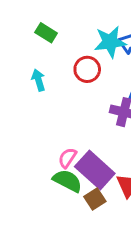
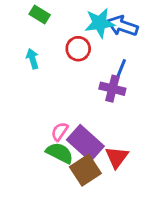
brown square: (95, 199) -> (85, 170), size x1.5

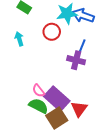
pink semicircle: (60, 132) -> (39, 91), turned -72

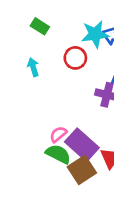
pink semicircle: (39, 91) -> (58, 134), turned 88

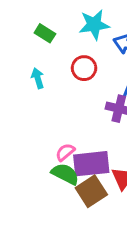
cyan star: (95, 34) -> (94, 25), moved
purple rectangle: (82, 145) -> (91, 164), turned -48

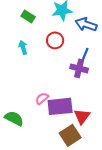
green semicircle: (65, 174) -> (14, 118), moved
brown square: (91, 191) -> (70, 135), moved

